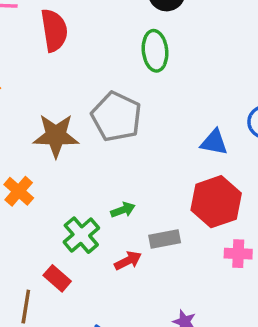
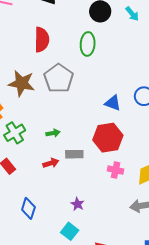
red semicircle: (54, 30) -> (42, 40), moved
green cross: (81, 235) -> (15, 133), moved

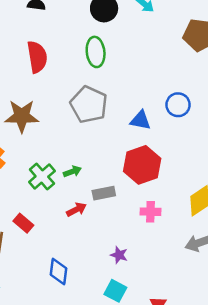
gray pentagon: (59, 78) -> (89, 105), moved
green cross: (15, 133) -> (42, 176), moved
pink cross: (116, 170) -> (150, 212), moved

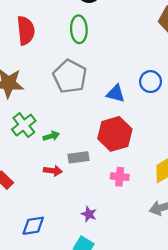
green cross: (42, 176) -> (24, 125), moved
red arrow: (76, 210) -> (53, 171), turned 30
blue diamond: (58, 271) -> (33, 226), turned 70

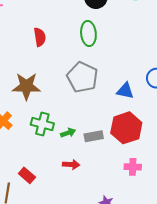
red semicircle: (26, 30) -> (40, 37), size x0.7
green cross: (24, 125) -> (42, 124), turned -35
gray rectangle: (79, 157) -> (94, 136), moved

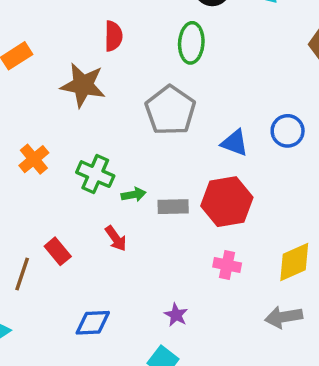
brown star: (26, 86) -> (83, 85), moved
red arrow: (71, 165) -> (116, 238), moved, turned 42

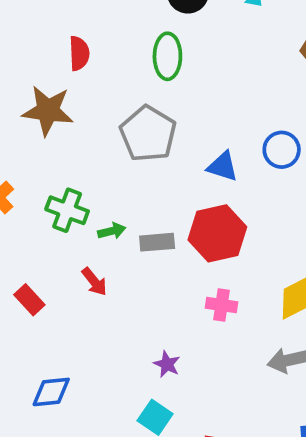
blue diamond: (93, 323) -> (51, 392), moved

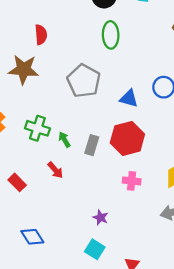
green ellipse: (167, 56) -> (111, 35), moved
green arrow: (112, 231) -> (64, 140), turned -105
gray rectangle: (157, 242) -> (92, 145), turned -66
blue diamond: (51, 392) -> (32, 237), turned 65

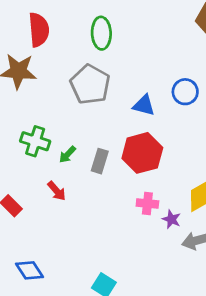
red semicircle: (41, 35) -> (39, 30), size x1.4
green ellipse: (111, 35) -> (101, 33), moved
green arrow: (64, 140) -> (67, 155), turned -105
purple star: (100, 218) -> (171, 219), moved

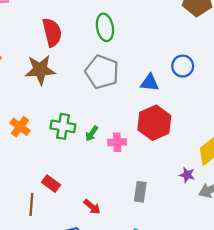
gray rectangle: (100, 161) -> (140, 192), moved
red arrow: (57, 191) -> (92, 207), moved
pink cross: (147, 204) -> (117, 142), moved

